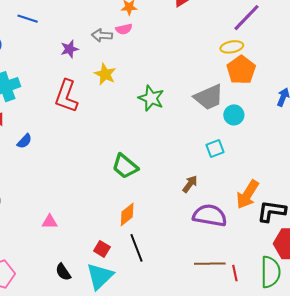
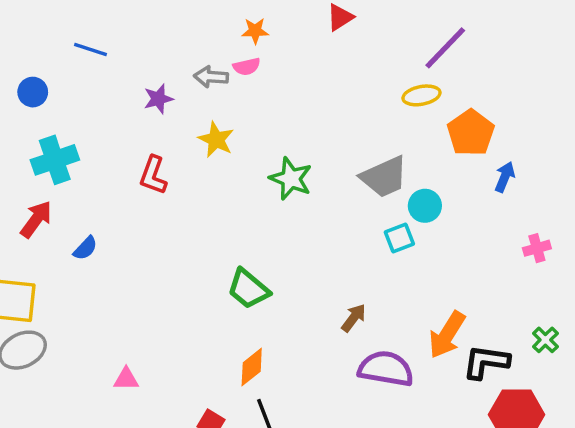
orange pentagon: (241, 70) -> (471, 133), moved
red L-shape: (66, 96) -> (153, 175), size x0.7
cyan square: (215, 148) -> (399, 238), moved

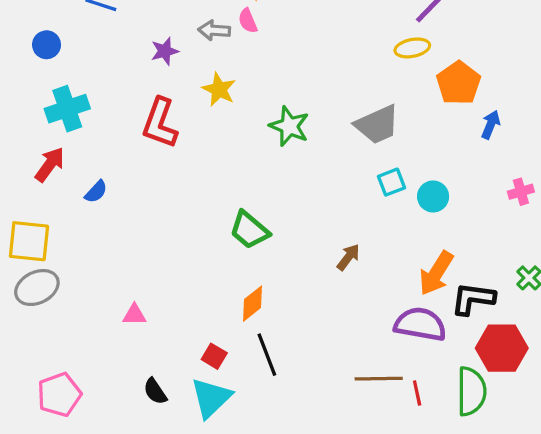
pink semicircle: (247, 67) -> (248, 21), turned 80
red L-shape: (153, 175) -> (160, 123), size x1.4
cyan circle: (425, 206) -> (433, 196), moved
purple semicircle: (386, 369) -> (420, 324), moved

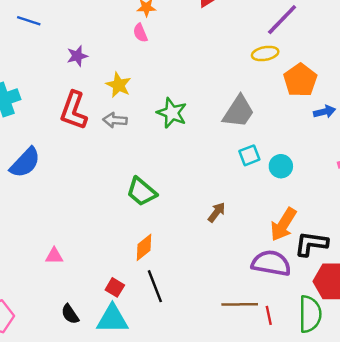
gray arrow: (214, 30) -> (115, 120), moved
gray trapezoid: (377, 125) -> (238, 112), turned -33
blue arrow: (491, 125) -> (325, 112), turned 55
blue semicircle: (96, 192) -> (25, 163), size x1.8
cyan triangle: (211, 398) -> (112, 319), turned 44

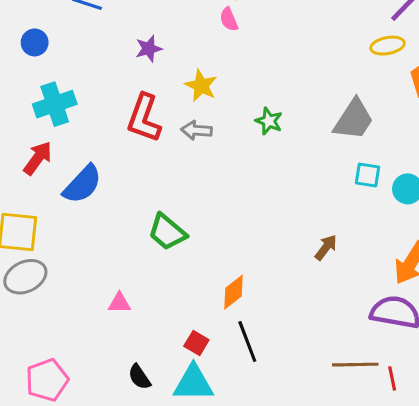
green star: (172, 113) -> (269, 121), size x0.7
cyan square: (249, 155) -> (368, 175), turned 30
green trapezoid: (142, 192) -> (167, 232), moved

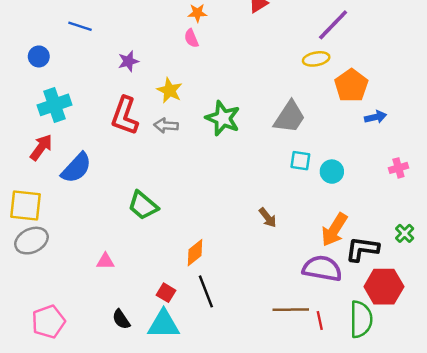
green star: (269, 121) -> (223, 118), size x1.6
brown arrow: (326, 247) -> (268, 218), turned 105

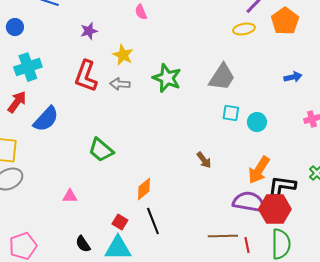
orange pentagon: (351, 86) -> (285, 21), moved
red hexagon: (384, 287) -> (275, 209), moved

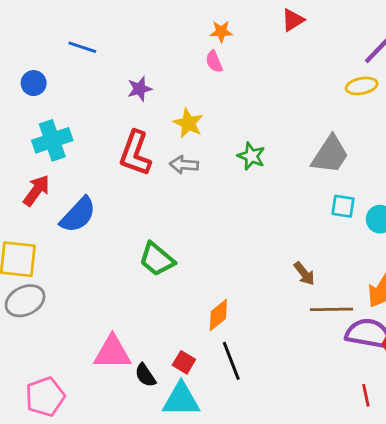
green star: (167, 78) -> (251, 156), size x0.7
pink triangle: (70, 196) -> (112, 352), moved, size x1.8
brown line: (223, 236) -> (331, 309), moved
black semicircle: (83, 244) -> (145, 375), moved

